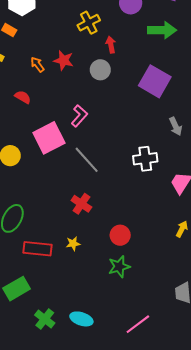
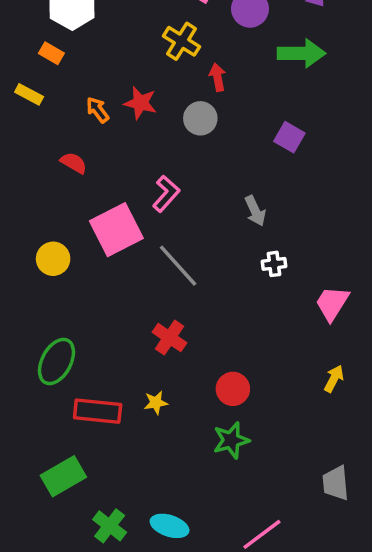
yellow cross: (89, 23) -> (181, 41), turned -30
purple square: (155, 81) -> (289, 137), size x0.6
gray arrow: (176, 126) -> (255, 211), moved
white cross: (145, 159) -> (274, 264), size x0.6

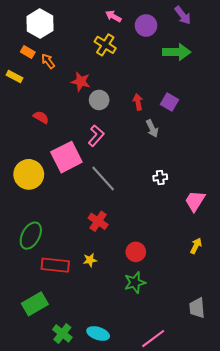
red arrow: (217, 77) -> (138, 102), moved
orange arrow: (98, 110) -> (48, 61), moved
gray circle: (200, 118) -> (99, 100), moved
gray arrow: (255, 211) -> (152, 128), moved
yellow circle: (53, 259) -> (29, 174), size x1.5

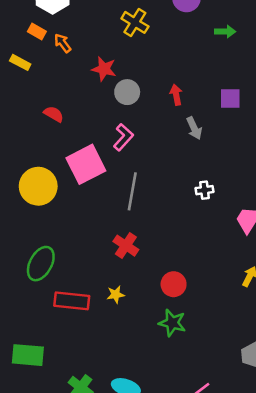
green arrow: (177, 52) -> (225, 32), size x0.6
purple square: (169, 102) -> (230, 99), moved, turned -30
gray line: (103, 178) -> (132, 191), turned 52
green star: (135, 282) -> (172, 323), turned 30
green rectangle: (35, 304) -> (28, 355), moved, turned 35

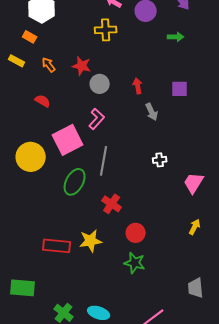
yellow cross: (135, 22) -> (106, 30), turned -35
orange arrow: (63, 43) -> (49, 65), moved
red cross: (126, 246) -> (112, 204), moved
green ellipse: (41, 264) -> (75, 182), moved
yellow star: (116, 295) -> (91, 241), size x1.6

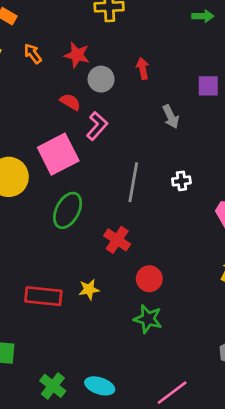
red arrow: (138, 86) -> (143, 68), moved
red semicircle: (43, 101) -> (70, 102), moved
gray line: (104, 161) -> (133, 182), moved
yellow star: (91, 241) -> (89, 289), size x0.7

